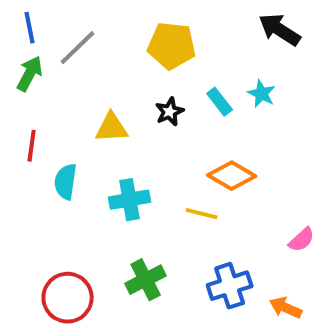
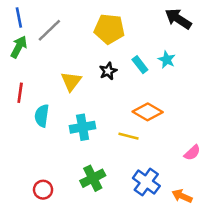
yellow triangle: (112, 128) -> (71, 81), turned -50
blue cross: (230, 286) -> (146, 182), turned -36
red circle: (68, 298) -> (43, 190), size x0.6

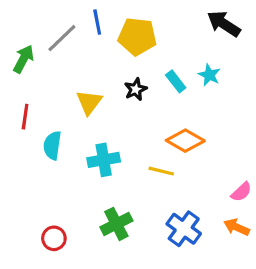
blue line: (19, 18) -> (97, 22), moved
orange arrow: (182, 196) -> (237, 227), moved

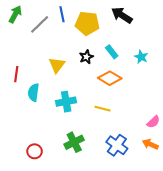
black arrow: (224, 24) -> (122, 15), moved
green arrow: (23, 59) -> (15, 14), moved
cyan star: (209, 75) -> (141, 57), moved
orange diamond: (185, 141) -> (110, 78), moved

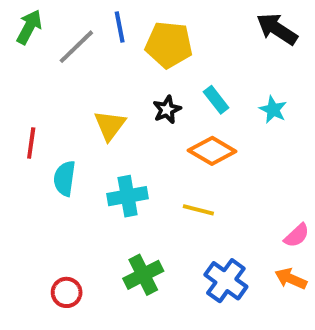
black arrow: (122, 15) -> (277, 29), moved

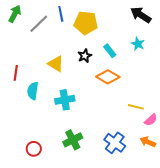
cyan star: (273, 110) -> (138, 44), moved
yellow triangle: (110, 125) -> (56, 64), turned -36
yellow line: (198, 210) -> (136, 107), moved

